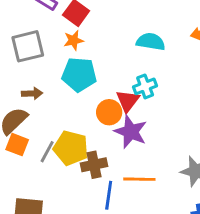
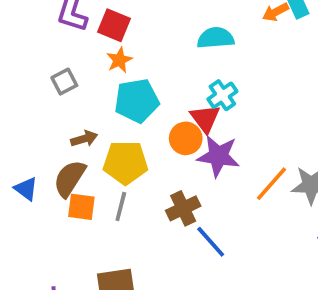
gray square: (28, 46) -> (64, 82), size x0.6
yellow pentagon: (71, 148) -> (125, 163), moved
orange line: (139, 179) -> (271, 184), moved, turned -36
blue line: (109, 195) -> (211, 242), turned -36

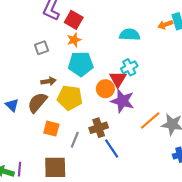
gray line: (121, 206) -> (75, 140), moved
orange square: (81, 207) -> (51, 129), moved

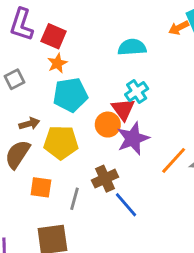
purple star: (122, 101) -> (133, 139), turned -30

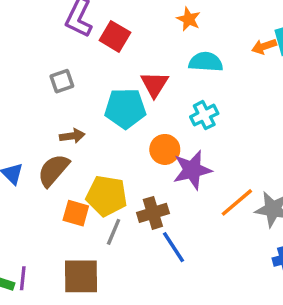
orange star: (57, 63) -> (189, 19), moved, turned -30
red triangle: (123, 109) -> (154, 84), moved
yellow pentagon: (61, 143) -> (107, 196), moved

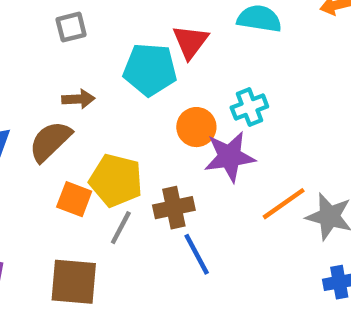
cyan cross: (204, 115) -> (249, 107), moved

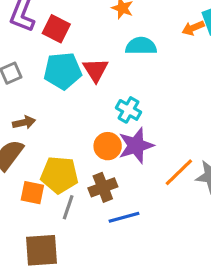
cyan pentagon: (150, 69) -> (63, 71), moved
cyan cross: (249, 107) -> (128, 110), moved, turned -30
orange circle: (196, 127) -> (108, 146), moved
blue line: (197, 254) -> (124, 217), turned -68

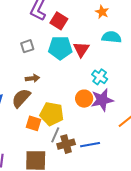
brown cross: (103, 187) -> (66, 144), moved

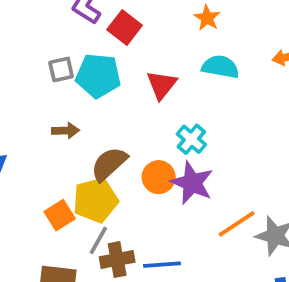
cyan pentagon: (60, 48) -> (98, 76), moved
brown semicircle: (21, 98) -> (109, 164), moved
purple star: (102, 100) -> (192, 183), turned 30
yellow pentagon: (52, 114) -> (95, 200), turned -30
orange square: (34, 123) -> (60, 215), turned 35

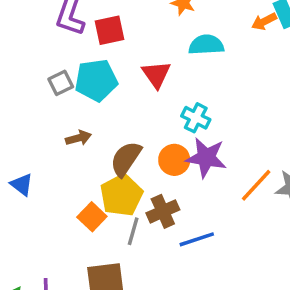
red square: (125, 27) -> (110, 30), turned -36
brown cross: (117, 259) -> (163, 211), moved

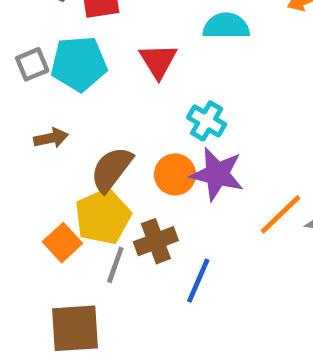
blue line: (197, 239) -> (198, 281), turned -52

